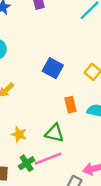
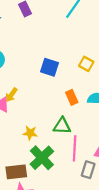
pink line: (48, 159) -> (75, 148), moved, turned -55
green cross: (27, 163) -> (42, 158), size x1.6

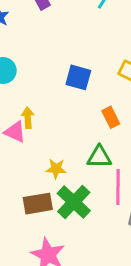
yellow arrow: (11, 95) -> (28, 118), turned 144
brown rectangle: (16, 172) -> (38, 204), moved

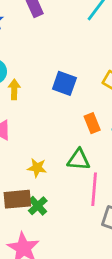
yellow arrow: (28, 118) -> (14, 89), moved
green cross: (74, 202) -> (38, 206), moved, size x0.6

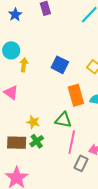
orange rectangle: (92, 123) -> (76, 95), size x1.5
green cross: (38, 206) -> (37, 141), moved

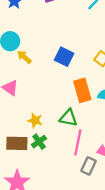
yellow arrow: (24, 65) -> (24, 57), turned -56

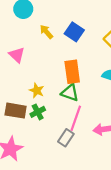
yellow arrow: (24, 57) -> (46, 32), moved
orange rectangle: (82, 90) -> (72, 72), moved
gray rectangle: (88, 166) -> (66, 138), moved

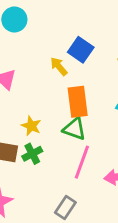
yellow arrow: (46, 32) -> (59, 66), moved
gray rectangle: (66, 138) -> (65, 208), moved

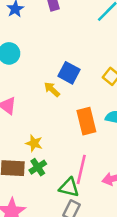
orange rectangle: (78, 102) -> (86, 121), moved
green triangle: (74, 129) -> (69, 187), moved

